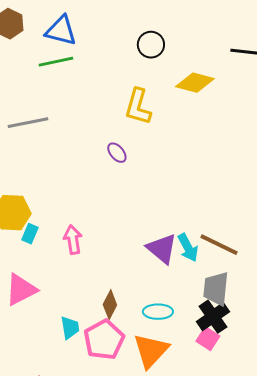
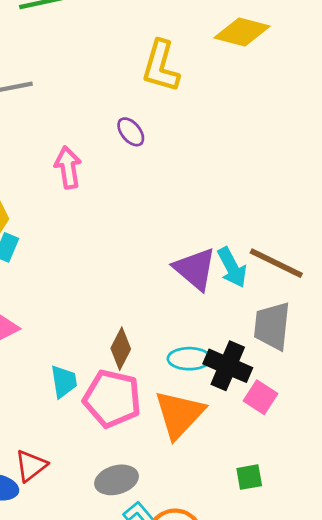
pink arrow: (73, 240) -> (68, 168), moved
black cross: (213, 317) -> (228, 366), moved, turned -32
pink pentagon: (104, 340) -> (112, 399), turned -30

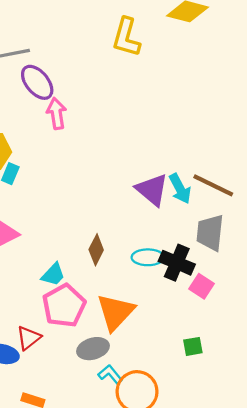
purple ellipse: (131, 132) -> (37, 82), moved, size x1.6
cyan trapezoid: (64, 381) -> (53, 275), turned 52
pink pentagon: (112, 399) -> (64, 306), moved, turned 30
orange triangle: (179, 414) -> (116, 312), moved

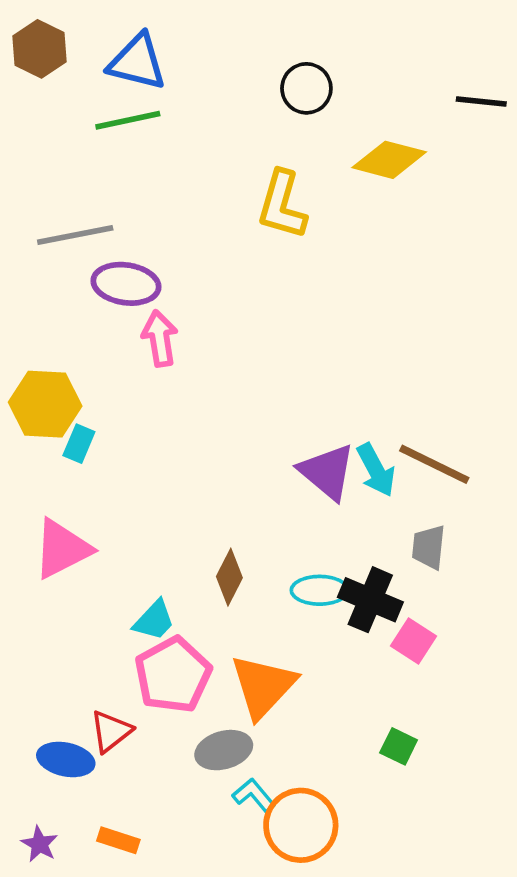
purple ellipse: (37, 82) -> (126, 284), turned -42
gray trapezoid: (210, 233) -> (429, 547), size x0.7
green square: (193, 346) -> (399, 746), turned 36

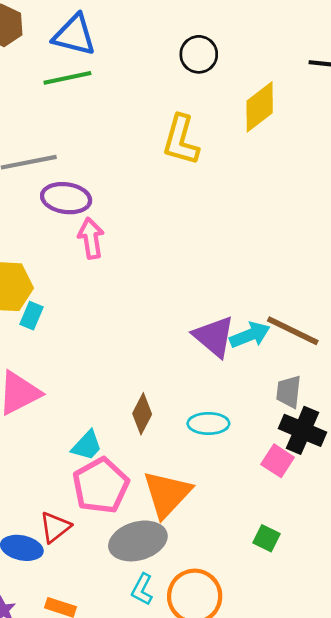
yellow diamond: (389, 160) -> (260, 107), turned -52
cyan arrow: (376, 470) -> (250, 335), turned -84
black cross: (370, 600) -> (302, 430), moved
gray ellipse: (224, 750) -> (138, 541), size x1.4
cyan L-shape: (254, 795) -> (142, 589), moved, turned -112

